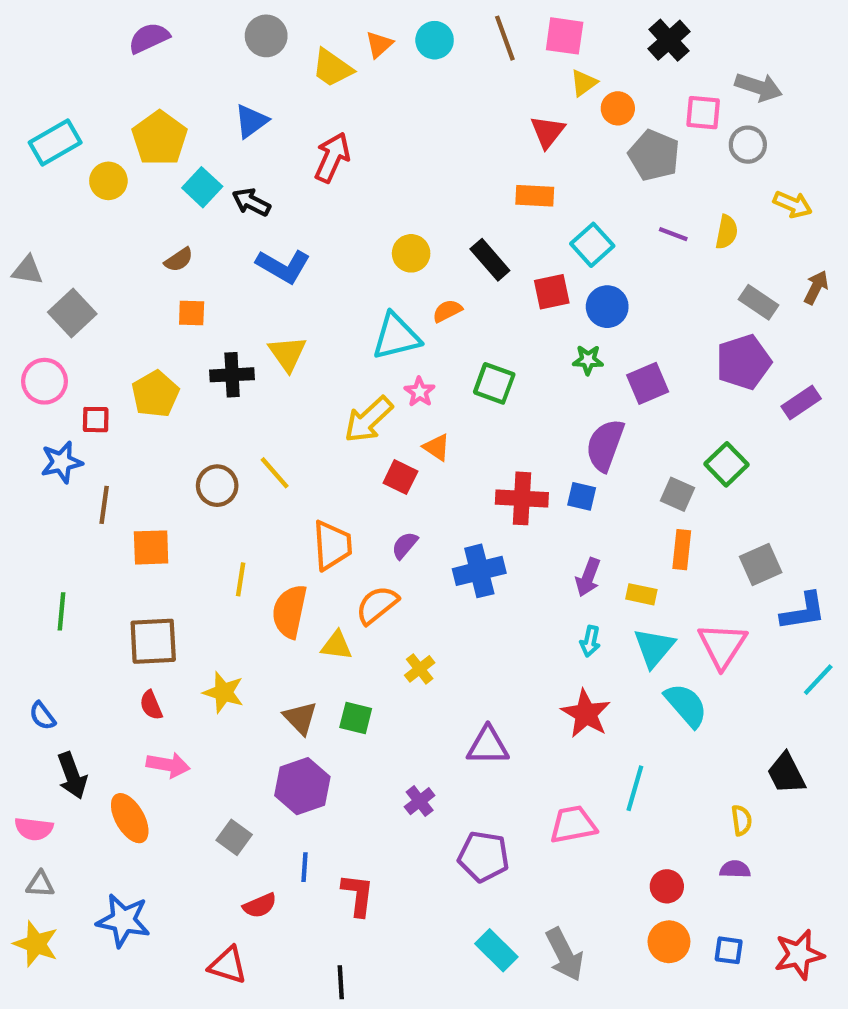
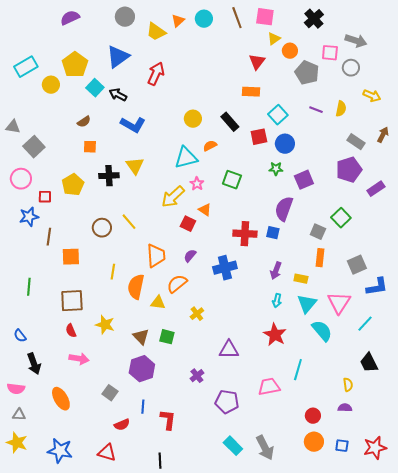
blue triangle: (251, 121) -> (118, 57), size x1.4
cyan line: (818, 680) -> (365, 324), moved
orange ellipse: (130, 818) -> (61, 399), moved
blue star: (123, 920) -> (60, 451), moved

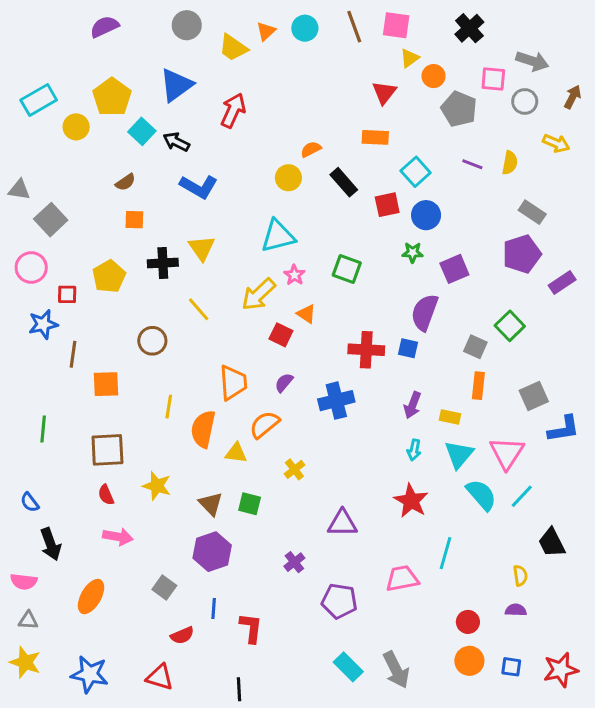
brown arrow: (383, 135) -> (573, 97), moved
orange semicircle: (210, 146) -> (311, 149), moved
yellow line: (129, 222) -> (199, 309), moved
cyan line: (365, 324) -> (522, 496), moved
orange ellipse: (61, 399) -> (91, 597), turned 60

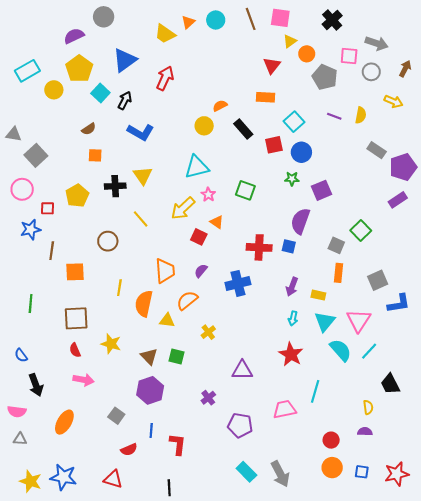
gray circle: (187, 25) -> (104, 17), moved
purple semicircle: (104, 27) -> (74, 36), moved
black arrow: (176, 142) -> (125, 100), turned 90
purple pentagon: (522, 254) -> (403, 167), moved
yellow star: (25, 662) -> (31, 481), moved

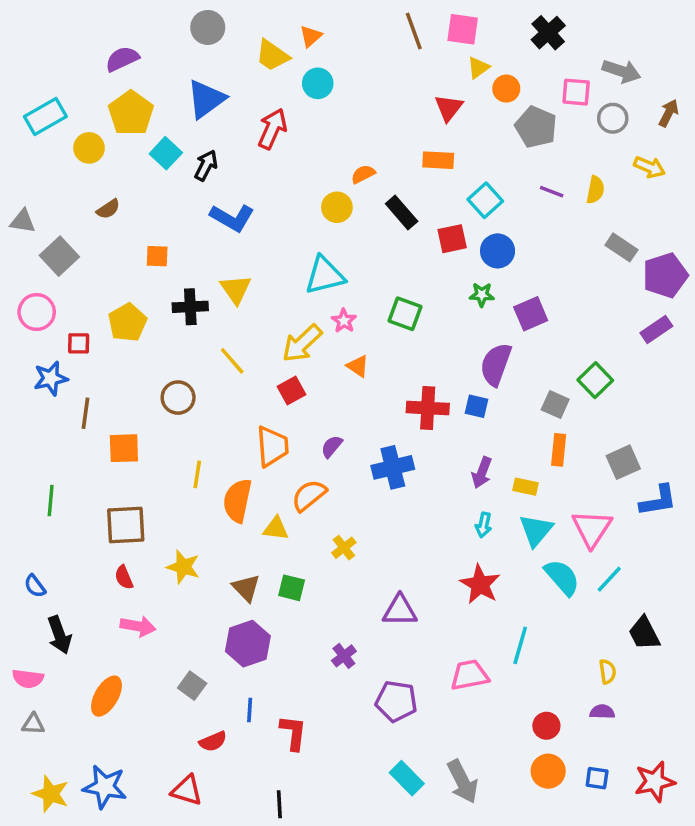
gray circle: (104, 17) -> (208, 27), moved
cyan circle: (216, 20) -> (318, 83), moved
brown semicircle: (89, 129) -> (108, 209), moved
red square: (199, 237) -> (292, 391), moved, turned 35

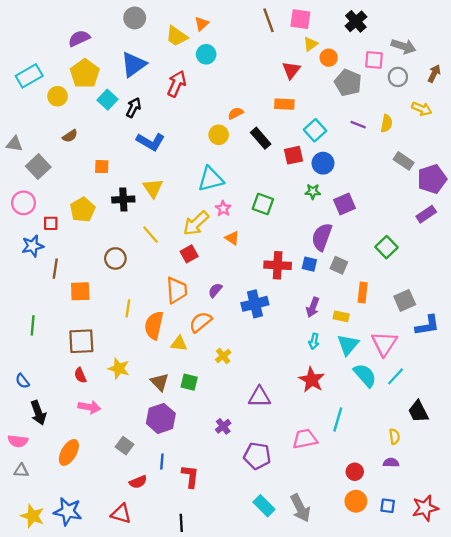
gray square: (555, 405) -> (339, 265), moved

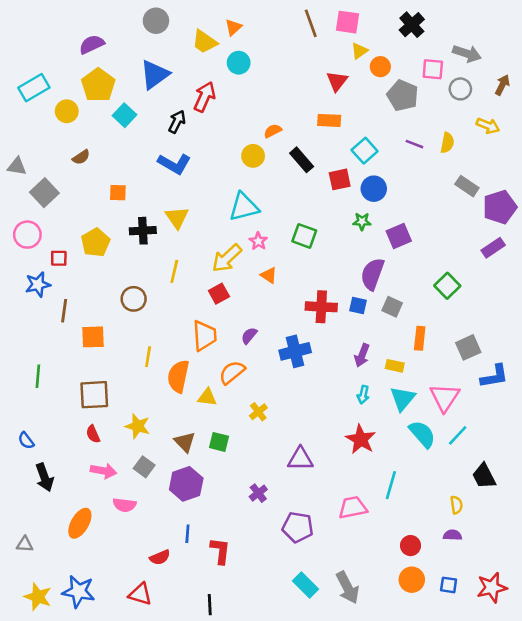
black arrow: (134, 108) -> (177, 122), moved
yellow line: (151, 235) -> (174, 271), turned 54
pink semicircle: (18, 441) -> (124, 505), moved
gray square: (124, 446) -> (144, 467), moved

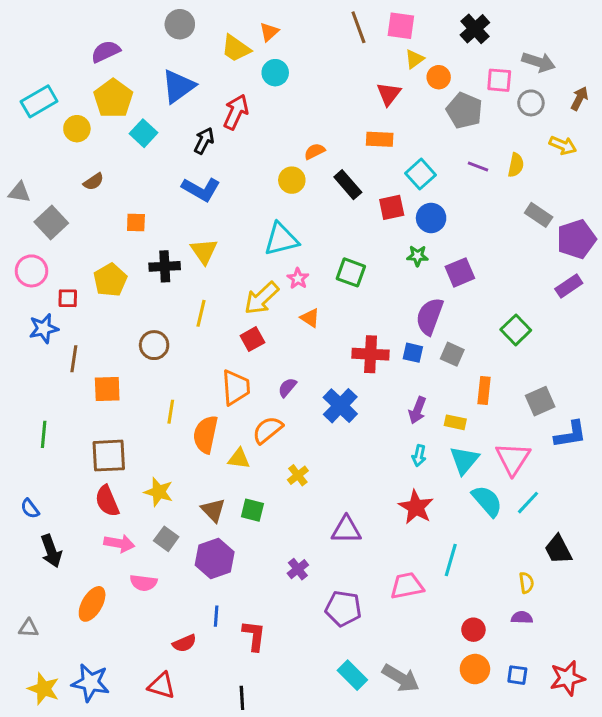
blue cross: (295, 351) -> (340, 406), turned -32
red semicircle: (93, 434) -> (107, 501), size x1.5
gray arrow: (348, 588) -> (401, 678), turned -32

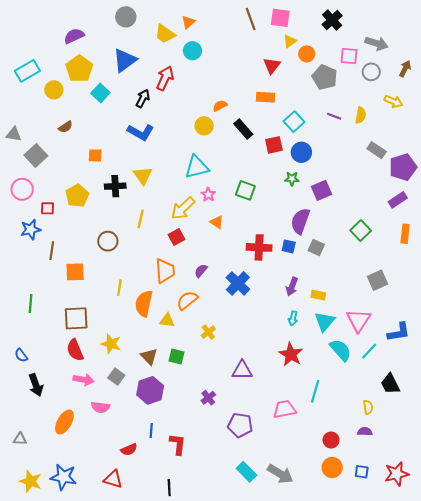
orange rectangle: (484, 391) -> (405, 234), moved
blue L-shape: (570, 434) -> (399, 332), moved

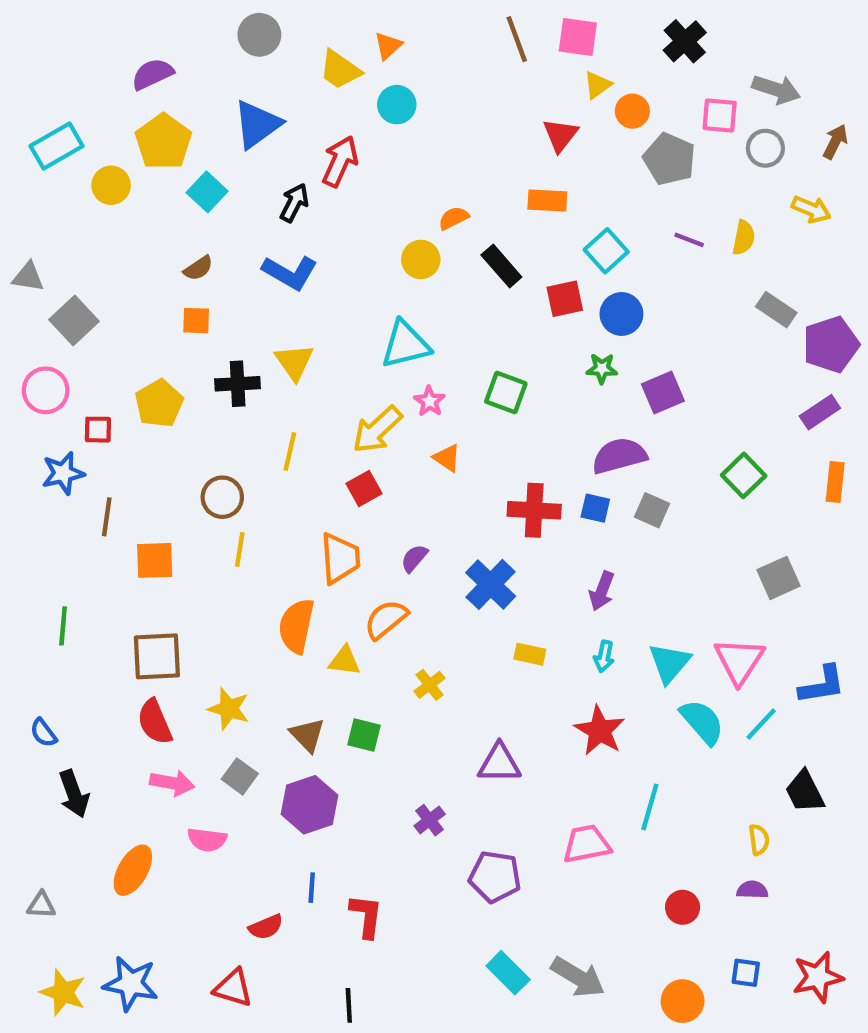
brown semicircle: (66, 127) -> (198, 268), moved
purple semicircle: (300, 221) -> (619, 456), turned 55
yellow line: (119, 288) -> (240, 550), moved
yellow rectangle: (318, 295) -> (530, 654), moved
orange circle: (332, 468) -> (683, 1001), moved

